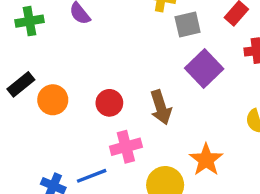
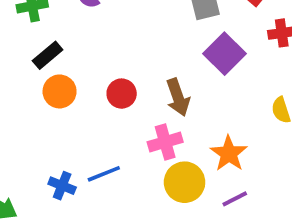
black rectangle: (21, 84) -> (48, 55), moved
pink cross: (126, 147) -> (165, 142), moved

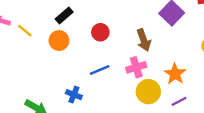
orange circle: (60, 91) -> (59, 41), moved
red circle: (122, 94) -> (100, 32), moved
blue line: (104, 174) -> (100, 70), moved

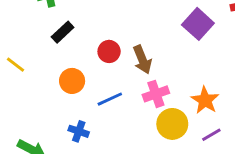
yellow line: (25, 31) -> (16, 65), moved
brown arrow: (144, 40) -> (142, 60), moved
orange circle: (59, 41) -> (72, 81), moved

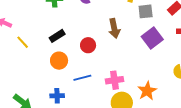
black rectangle: (63, 32) -> (57, 36), moved
brown arrow: (142, 60) -> (114, 28), moved
blue cross: (79, 131) -> (57, 96), turned -32

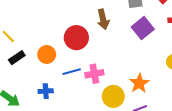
black rectangle: (57, 36) -> (17, 58), moved
red circle: (88, 45) -> (76, 38), size x1.5
pink cross: (115, 80) -> (94, 74), moved

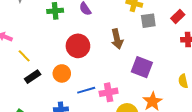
purple square: (143, 28) -> (142, 67), moved, turned -30
red circle: (76, 38) -> (78, 46), moved

